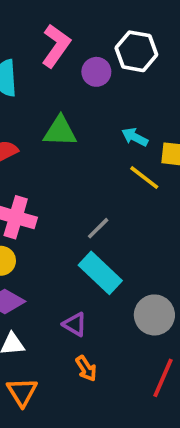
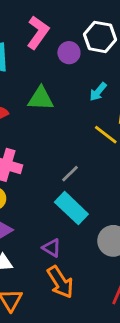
cyan arrow: (135, 137) -> (98, 92), moved, turned -78
orange arrow: (86, 368) -> (60, 282), size x1.6

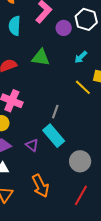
gray line: (70, 174) -> (55, 112), turned -32
purple triangle: (52, 248) -> (32, 145), moved

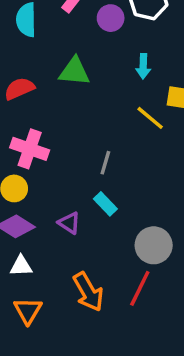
cyan arrow: (81, 57) -> (143, 66), turned -40
cyan rectangle: (54, 136) -> (105, 204), size x0.6
red line: (81, 195) -> (140, 288), moved

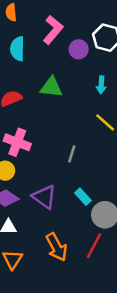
cyan rectangle: (105, 204) -> (83, 197), moved
purple triangle: (69, 223) -> (44, 197), size x1.5

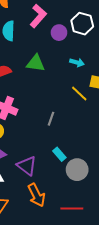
cyan arrow: (101, 85) -> (77, 62), turned -80
purple triangle: (44, 197) -> (27, 166), moved
red line: (94, 246) -> (72, 209), moved, turned 60

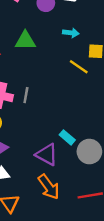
gray line: (51, 119) -> (26, 95), moved
purple triangle: (27, 166) -> (47, 155), moved

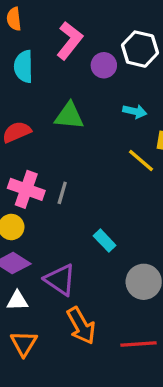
cyan rectangle: (67, 137) -> (105, 241), moved
purple triangle: (47, 155) -> (60, 280), moved

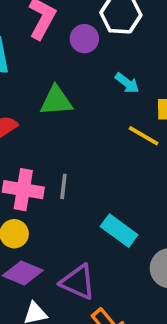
cyan arrow: (135, 111) -> (127, 83), turned 35
cyan rectangle: (105, 241) -> (119, 231), size x1.4

